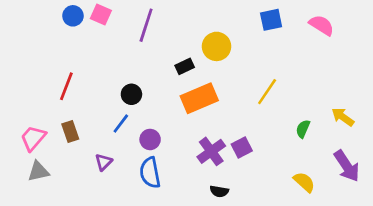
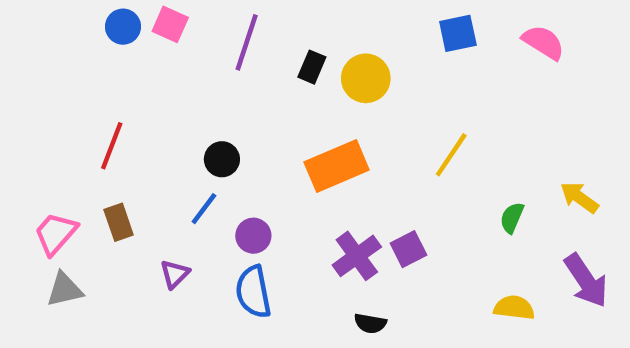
black rectangle: (185, 66) -> (312, 67), moved, turned -42
yellow semicircle: (304, 182) -> (514, 308), turned -35

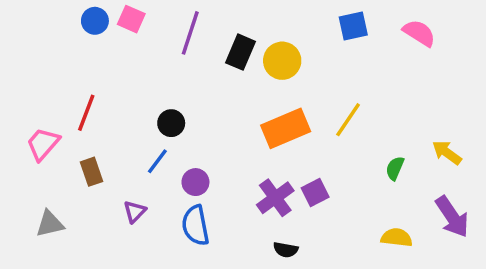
black rectangle: (312, 67) -> (241, 52), size x1.4
orange rectangle: (337, 166) -> (286, 128), moved
pink trapezoid: (56, 233) -> (43, 144), moved

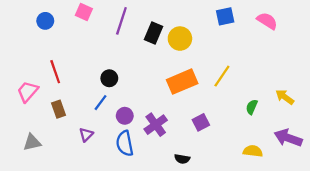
blue circle: (95, 21) -> (45, 21), moved
red line: (86, 113) -> (55, 72), turned -40
purple cross: (275, 198) -> (156, 125), moved
purple arrow: (452, 217) -> (288, 138), turned 144

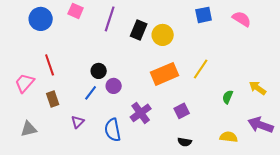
blue circle: (45, 21) -> (41, 19), size x1.5
purple circle: (125, 116) -> (114, 86), moved
black semicircle: (182, 159) -> (185, 142), moved

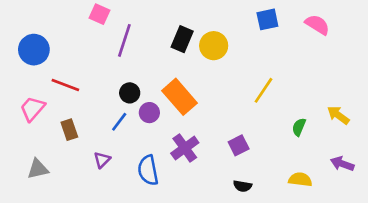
blue circle: (41, 19) -> (34, 50), moved
purple line: (110, 19) -> (124, 40), moved
red line: (50, 65) -> (65, 85), turned -50
orange rectangle: (165, 74) -> (180, 97), moved, turned 72
purple arrow: (261, 125) -> (342, 164), size x0.7

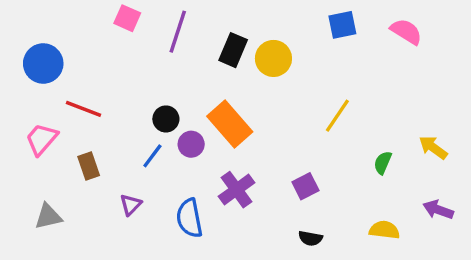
purple line: (124, 40) -> (178, 32), moved

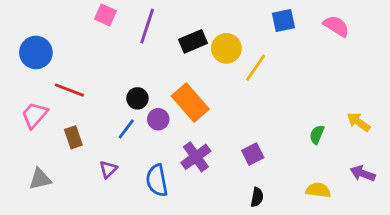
black rectangle: (233, 50) -> (193, 41), turned 44
yellow line: (337, 116) -> (256, 68), moved
black semicircle: (310, 238) -> (257, 197), turned -90

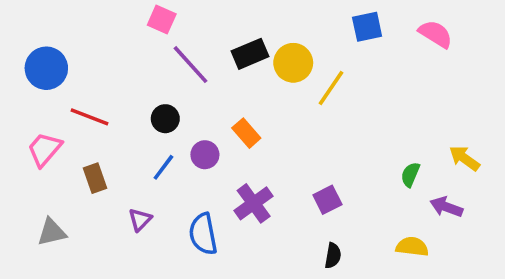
pink square: (105, 15) -> (162, 20), moved
purple line: (147, 26) -> (190, 65), moved, turned -60
black circle: (137, 98) -> (165, 119), moved
orange rectangle: (190, 103) -> (246, 133), size x0.6
purple arrow: (363, 173) -> (446, 207), moved

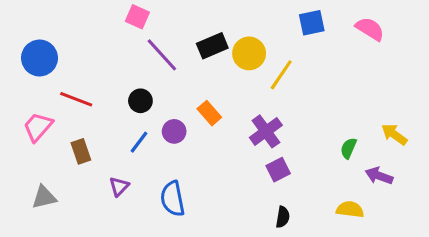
purple cross: (254, 203) -> (266, 131), moved

